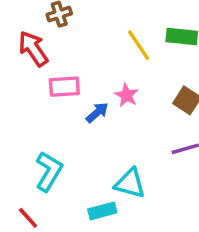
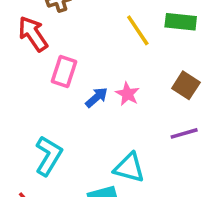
pink rectangle: (64, 87) -> (64, 72), turned -68
pink star: (127, 95) -> (127, 94), moved

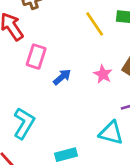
pink star: (127, 94) -> (103, 74), moved
cyan triangle: (129, 168) -> (111, 133), moved

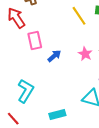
pink rectangle: (36, 57) -> (35, 41), turned -30

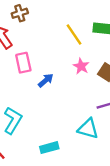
pink star: (85, 54) -> (81, 66), moved

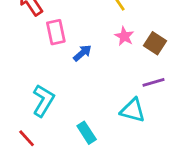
cyan rectangle: (49, 148) -> (87, 133), turned 72

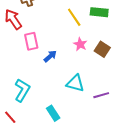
purple line: (154, 82) -> (101, 95), moved
cyan triangle: (133, 110) -> (75, 83), moved

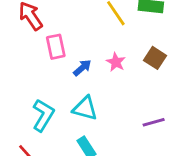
pink star: (80, 44) -> (116, 62), moved
cyan triangle: (75, 83) -> (85, 108), moved

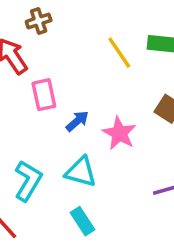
pink star: (116, 62) -> (119, 133), moved, size x1.4

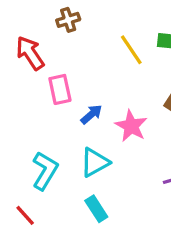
brown cross: (39, 21) -> (68, 20), moved
cyan triangle: (81, 172) -> (95, 162), turned -44

